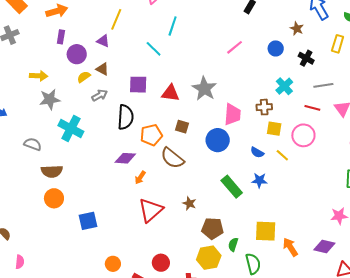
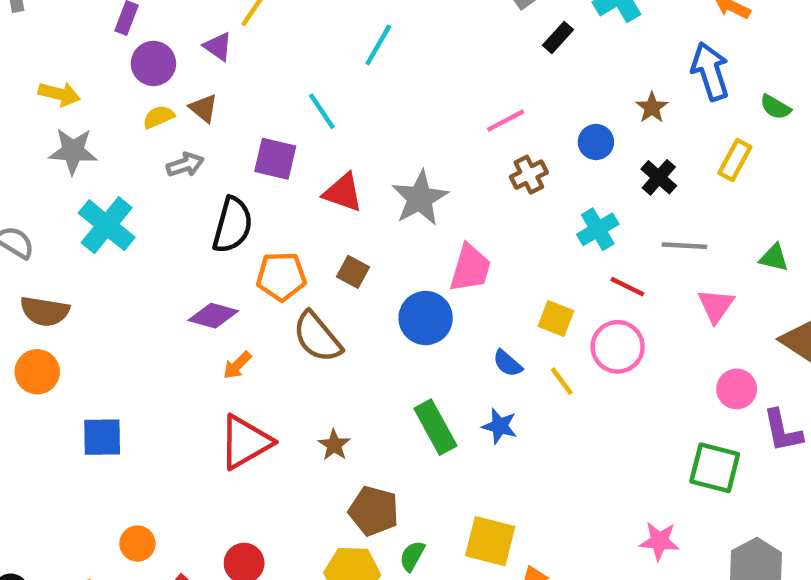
cyan line: (154, 49) -> (322, 111), moved
brown cross: (264, 107) -> (529, 175), moved, turned -35
red line: (312, 108) -> (627, 287), moved

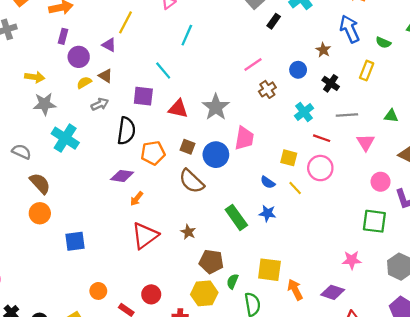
brown semicircle: (45, 311) -> (40, 183), turned -135
blue circle: (426, 318) -> (216, 155), moved
brown semicircle: (317, 337) -> (192, 181), moved

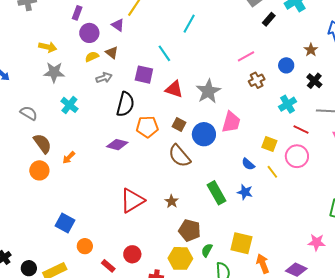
cyan cross: (65, 138) -> (69, 105), size x0.7
orange arrow: (137, 199) -> (69, 158), moved
blue square: (75, 241) -> (65, 223), moved, turned 30

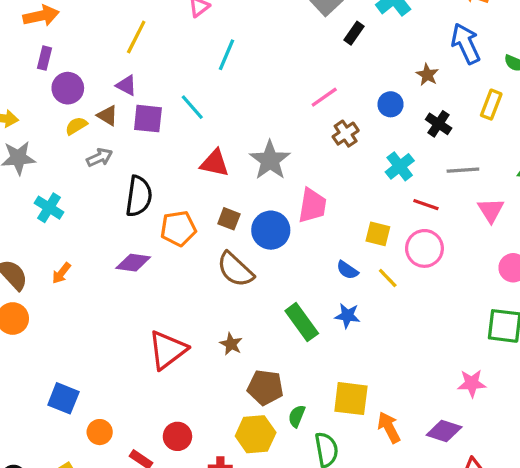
purple triangle: (118, 25) -> (126, 85), moved
purple square: (144, 75) -> (148, 119), moved
orange arrow: (69, 158) -> (61, 273), moved

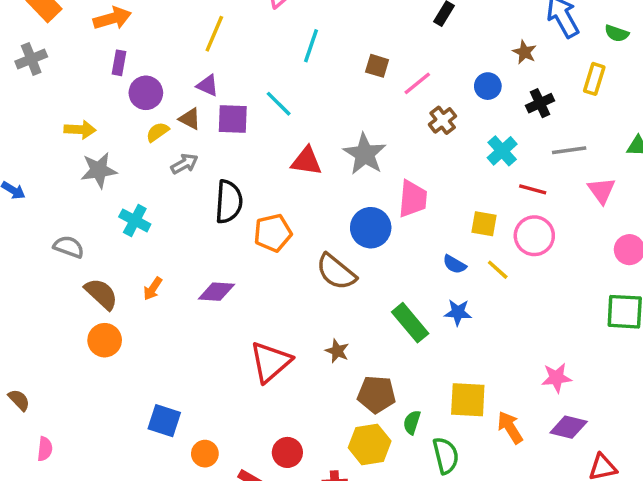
black cross: (439, 124) -> (540, 103), turned 35
brown square: (229, 219) -> (377, 66), moved
purple diamond: (133, 263) -> (216, 292), moved
pink star: (472, 383) -> (556, 378), moved

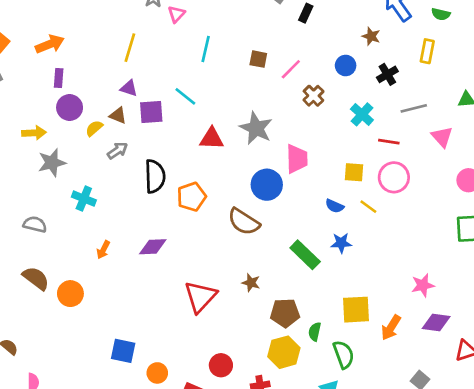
purple circle: (146, 93) -> (70, 107), moved
brown semicircle: (101, 294) -> (36, 278), moved
orange arrow: (510, 427) -> (391, 328), turned -110

